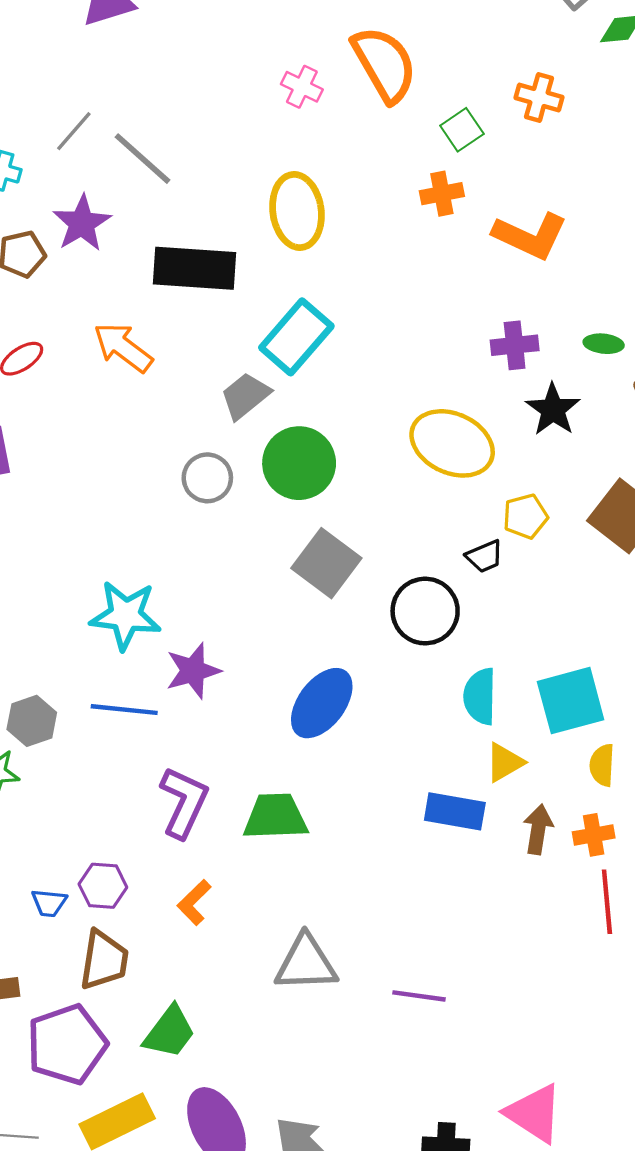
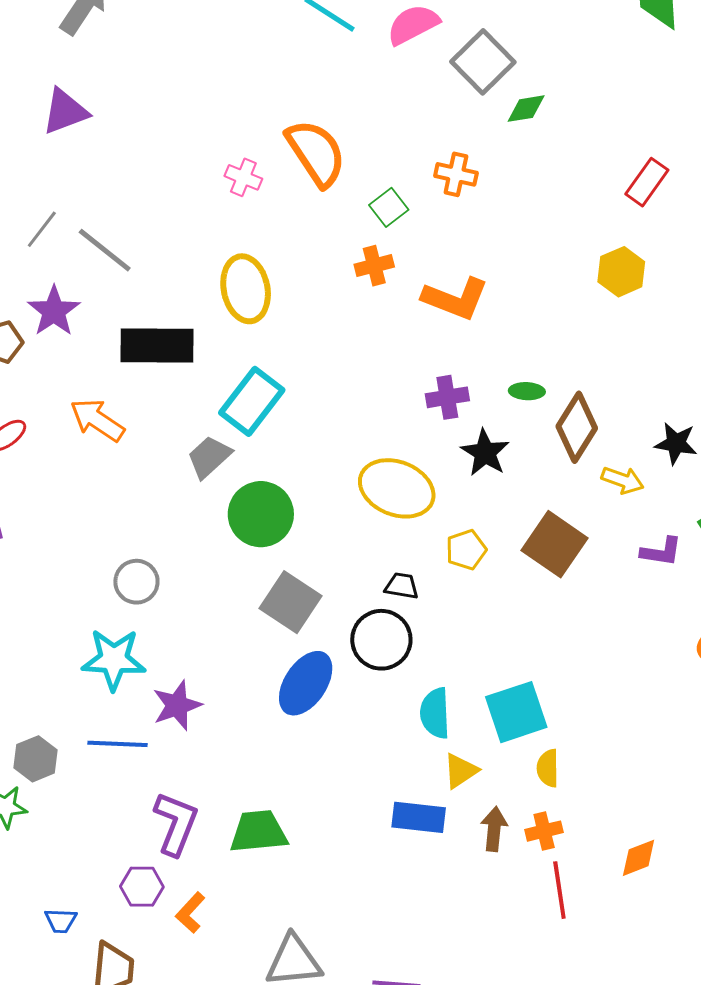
gray circle: (207, 478) -> (136, 582), moved
black trapezoid: (485, 556) -> (402, 586), moved, turned -144
blue ellipse: (322, 703) -> (306, 683), moved
purple hexagon: (103, 886) -> (142, 887), moved

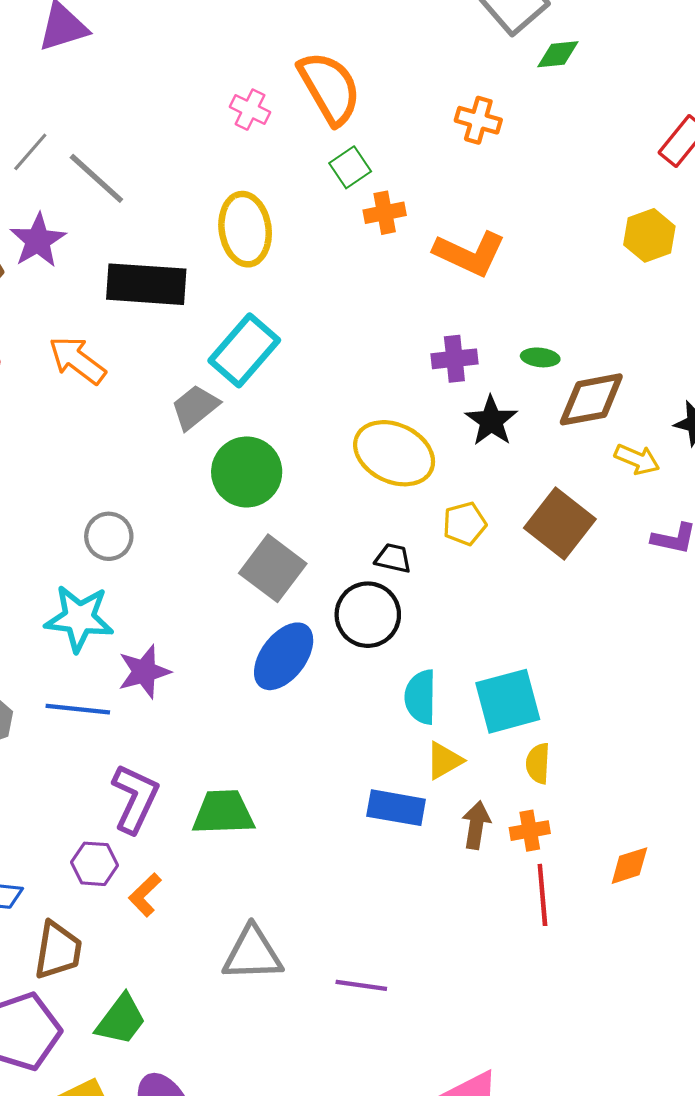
green square: (389, 207) -> (350, 167), moved
brown diamond: (577, 427) -> (591, 399), turned 44

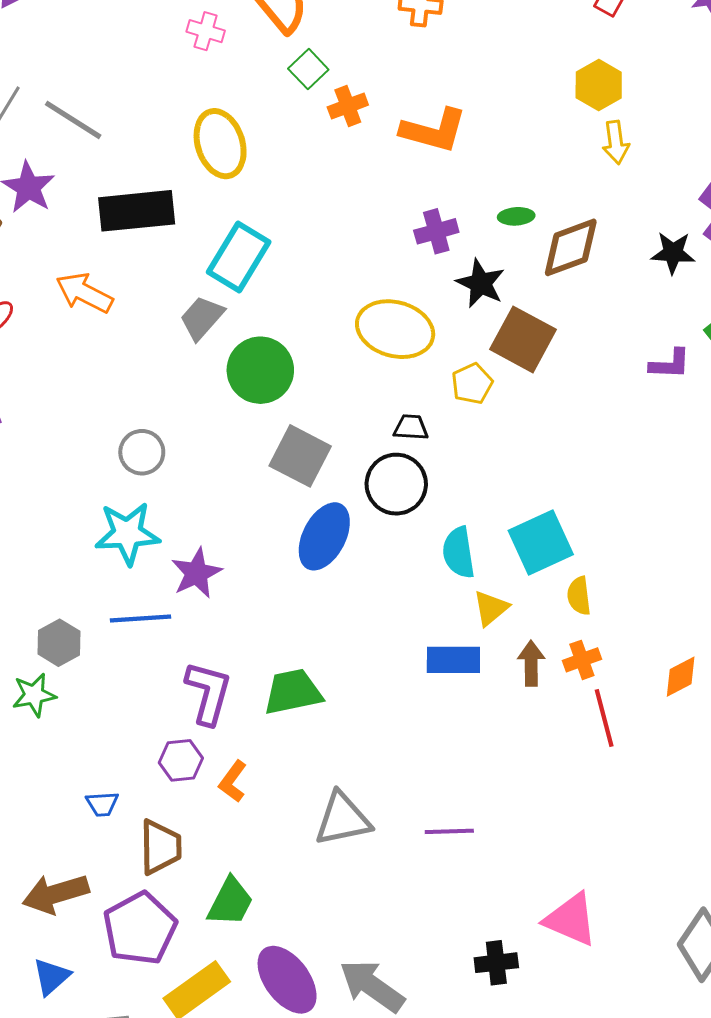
yellow arrow: (637, 459) -> (616, 142), moved, turned 69
brown square: (560, 523) -> (523, 339), moved

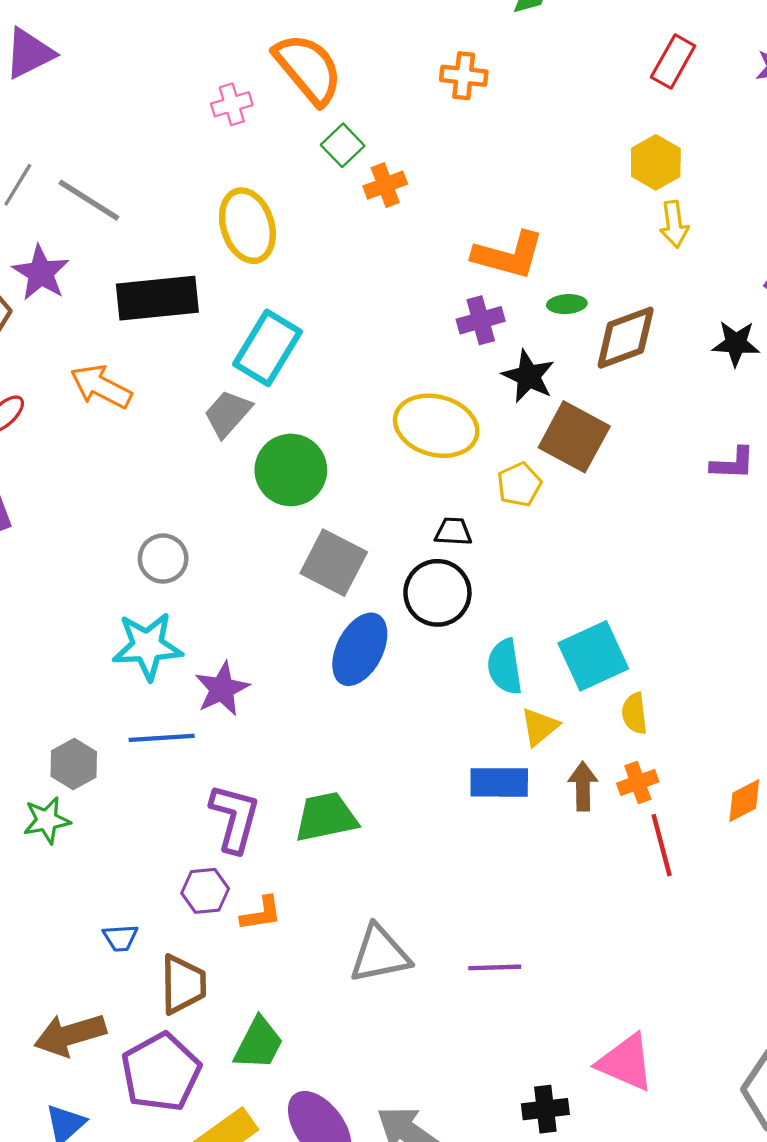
pink cross: (206, 31) -> (232, 104), turned -33
orange L-shape: (434, 131) -> (508, 255), moved
orange L-shape: (233, 781) -> (261, 914), turned -135

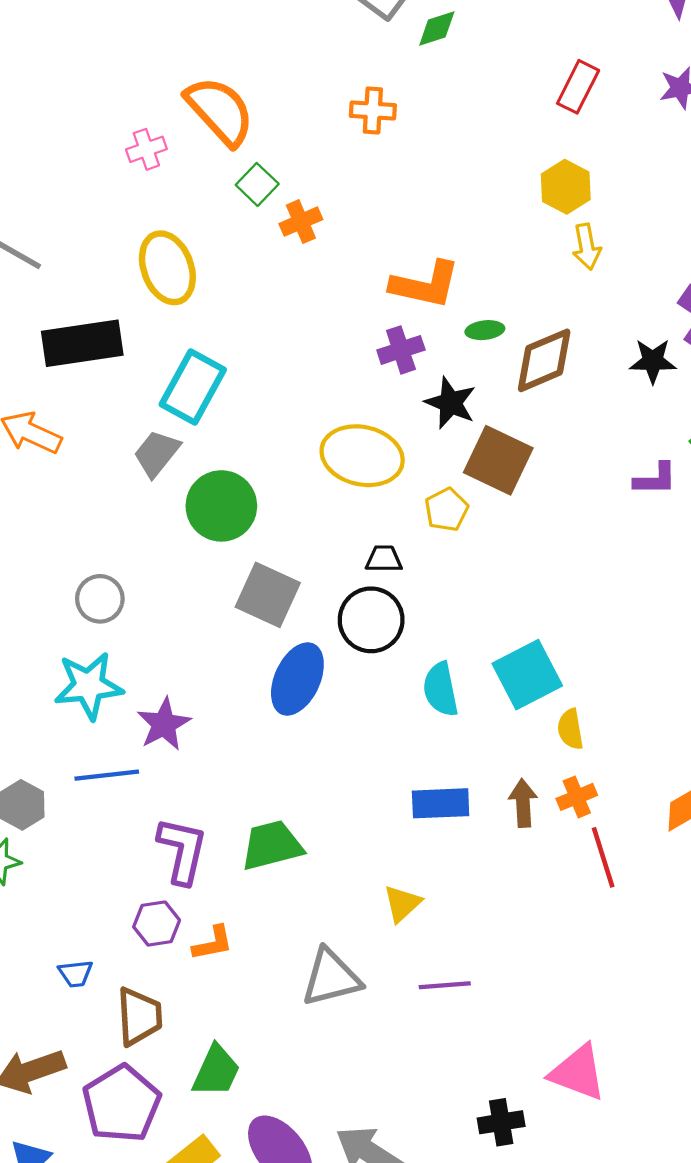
yellow triangle: (539, 727) -> (402, 904), moved

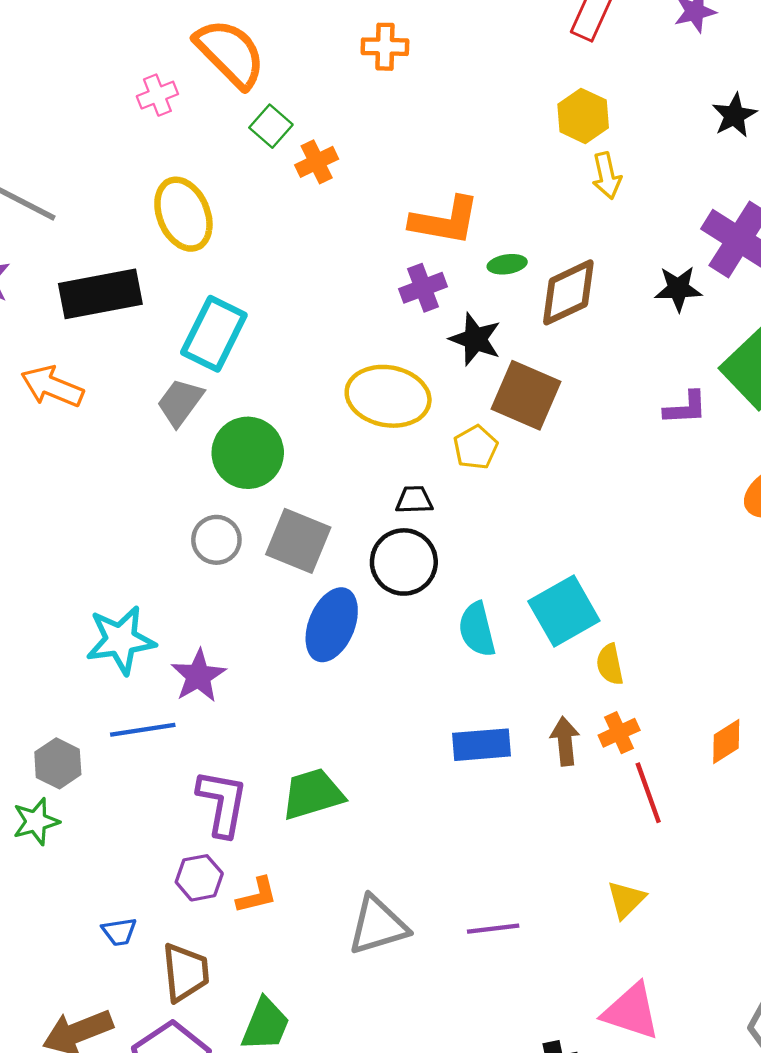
gray circle: (100, 599) -> (216, 540), moved
yellow triangle: (402, 904) -> (626, 900), moved

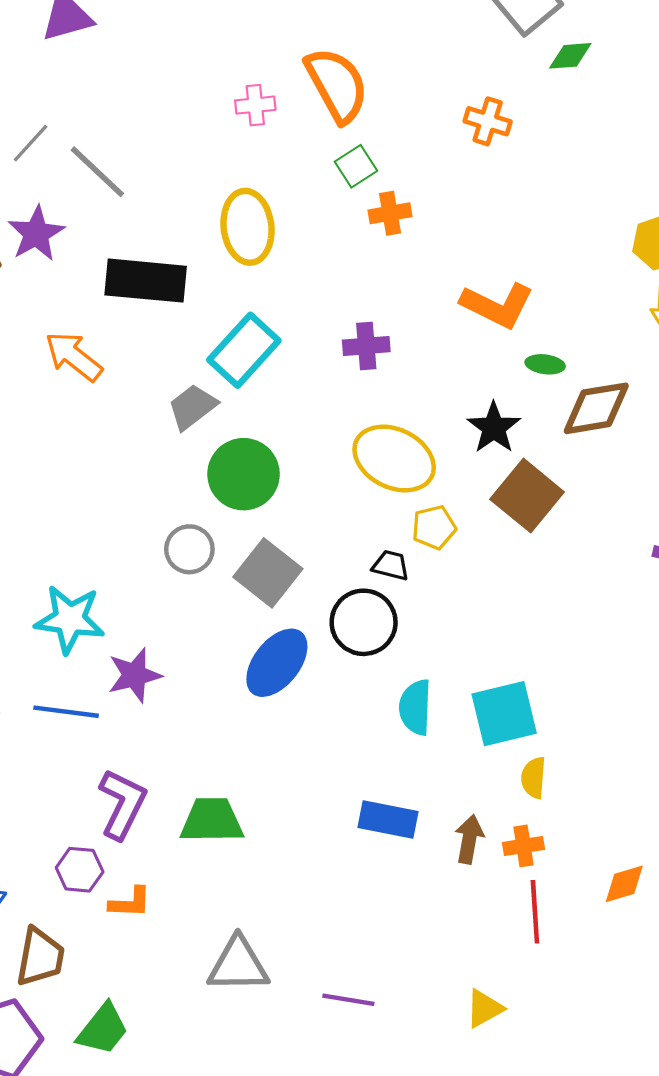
purple cross: (423, 288) -> (366, 346), moved
yellow pentagon: (476, 447) -> (434, 527), moved

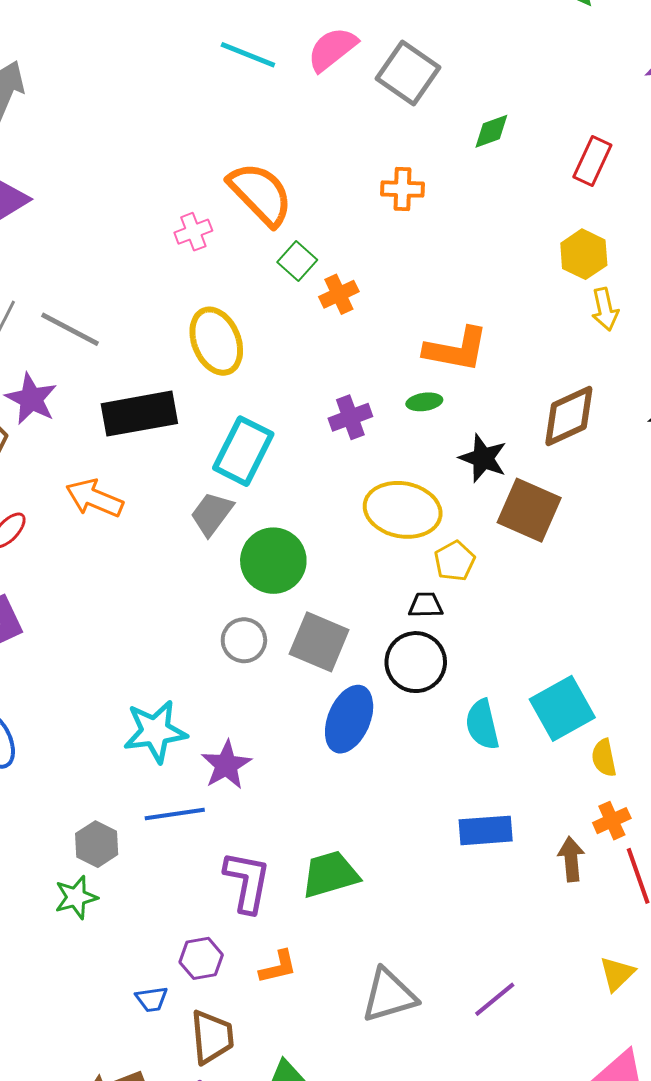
green diamond: (570, 56) -> (491, 131), moved
green ellipse: (545, 364) -> (424, 402), moved
brown arrow: (469, 839) -> (571, 859), moved
purple hexagon: (80, 870) -> (201, 958), moved
purple line: (348, 1000) -> (495, 999), turned -33

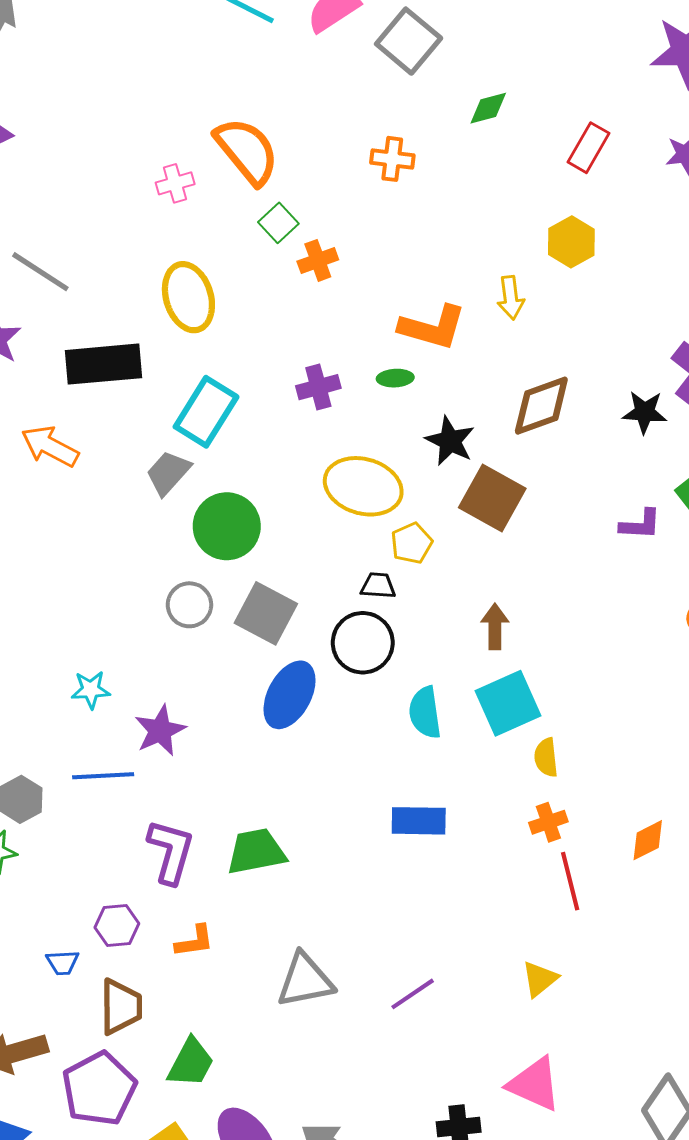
yellow arrow: (605, 309) -> (511, 298), moved
cyan star: (155, 731) -> (91, 690), size x0.6
brown arrow: (571, 859) -> (495, 627), moved

